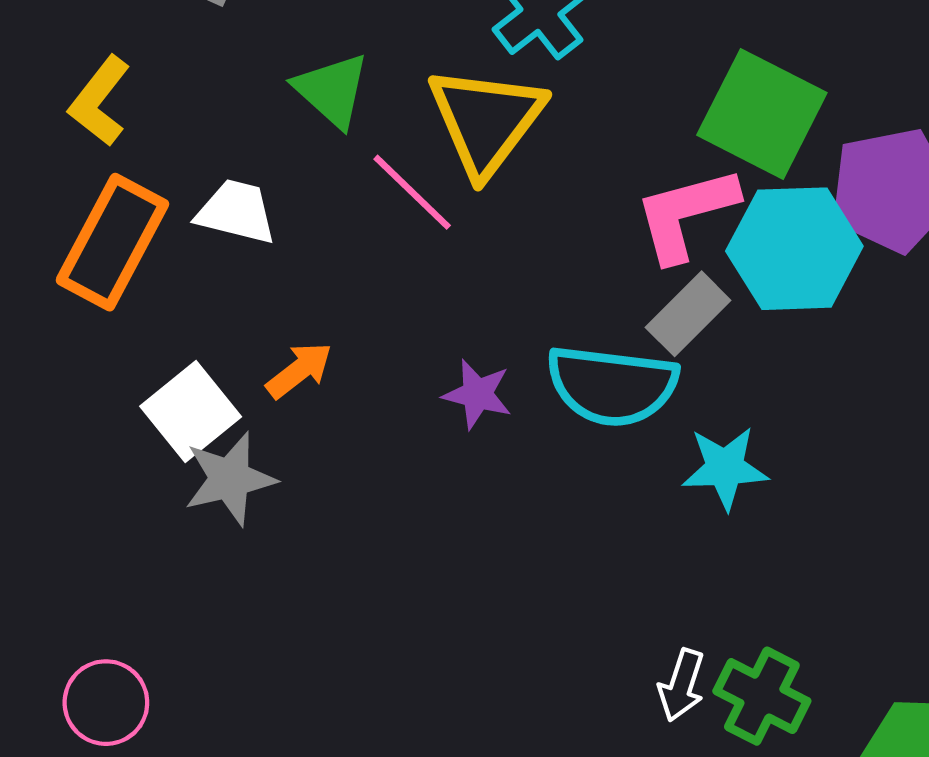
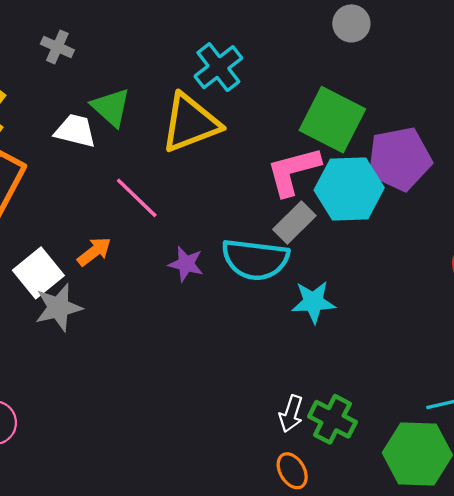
yellow triangle: (486, 120) -> (190, 123), turned 32
pink line: (412, 192) -> (137, 198), moved
white trapezoid: (236, 212) -> (75, 131), moved

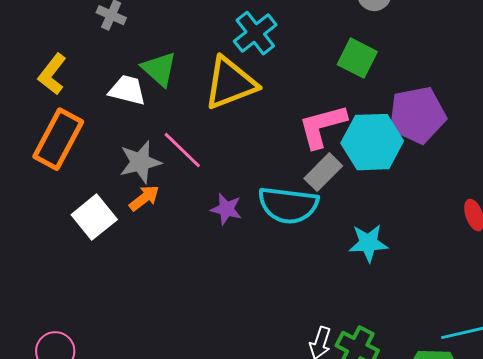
green square: (332, 120) -> (357, 58), moved, size x0.7
cyan star: (313, 302) -> (368, 243), moved
gray star: (58, 307) -> (140, 162), moved

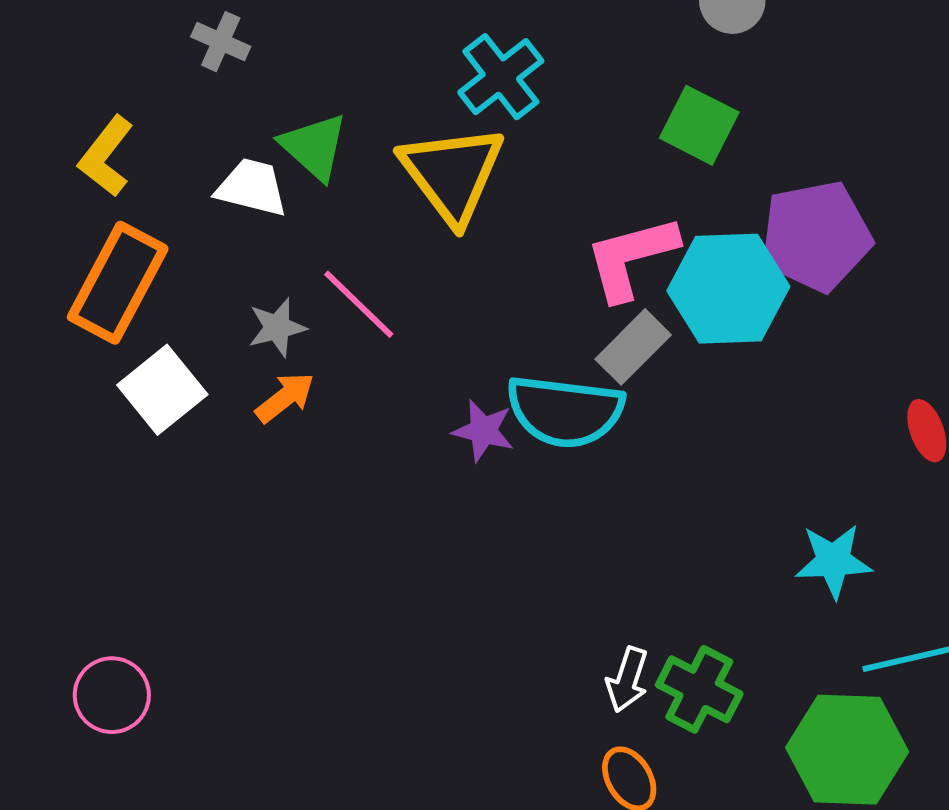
yellow triangle: (230, 83) -> (452, 174), turned -46
gray star: (140, 162) -> (277, 328), size x0.7
purple star: (226, 209) -> (483, 431), moved
white square: (94, 217) -> (162, 390), moved
cyan star: (368, 243) -> (833, 561), moved

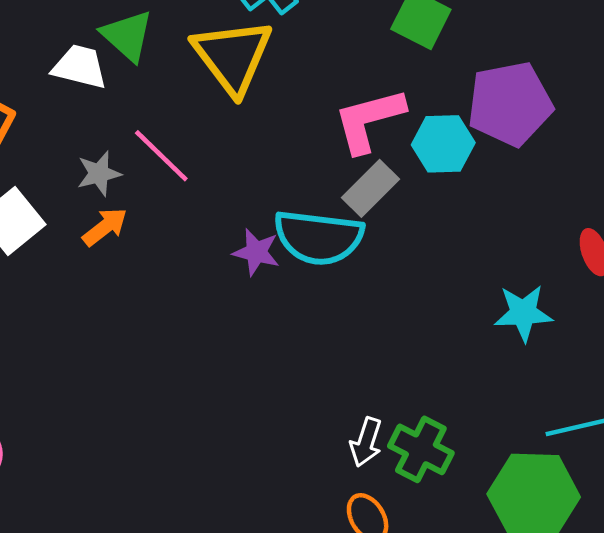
cyan hexagon: (728, 289) -> (443, 144), size x0.7
cyan star: (833, 561) -> (523, 313), moved

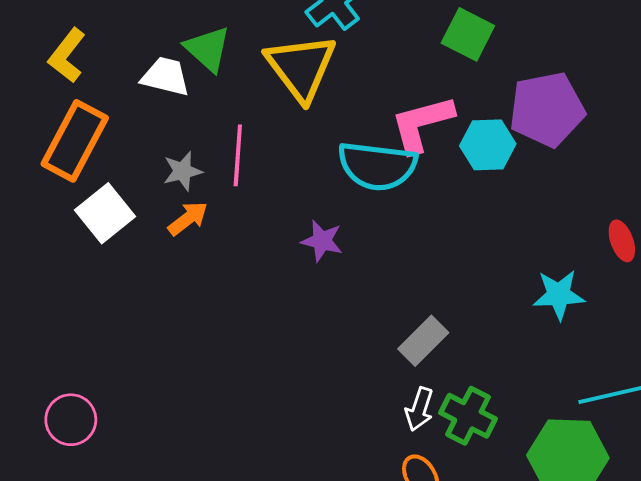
pink line: (161, 156) -> (238, 155), turned 50
gray rectangle: (370, 188) -> (423, 341), moved
cyan semicircle: (319, 237) -> (377, 166), moved

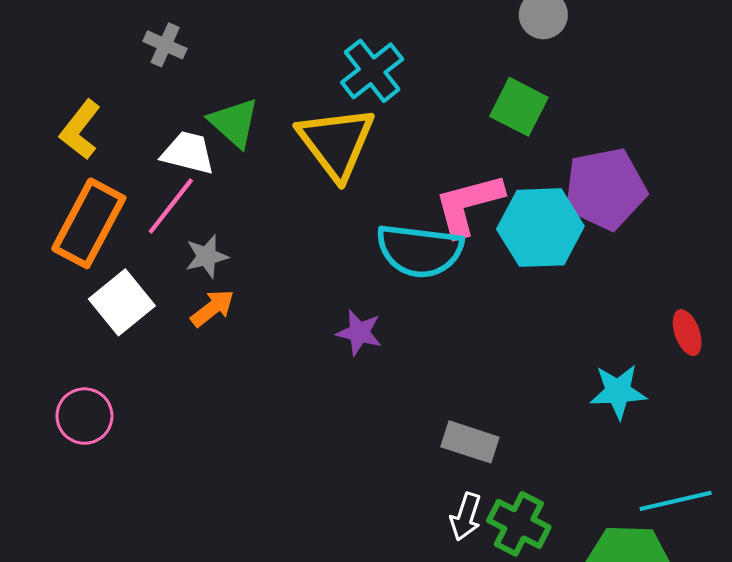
cyan hexagon: (488, 145) -> (540, 228), size x1.4
pink line: (238, 155) -> (171, 206), moved, turned 34
gray rectangle: (423, 341) -> (470, 442), turned 63
pink circle: (71, 420) -> (84, 416), moved

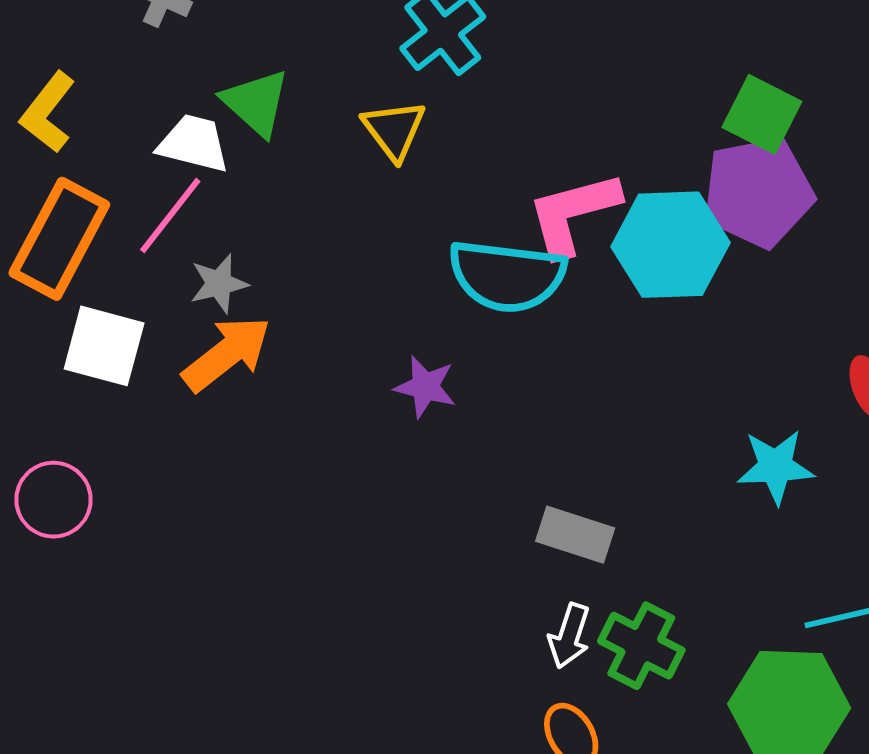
green square: (519, 107) -> (762, 114), moved
yellow triangle: (336, 143) -> (394, 130), size x0.6
white square: (122, 302) -> (104, 346), turned -36
orange arrow: (212, 308) -> (227, 354), size x1.5

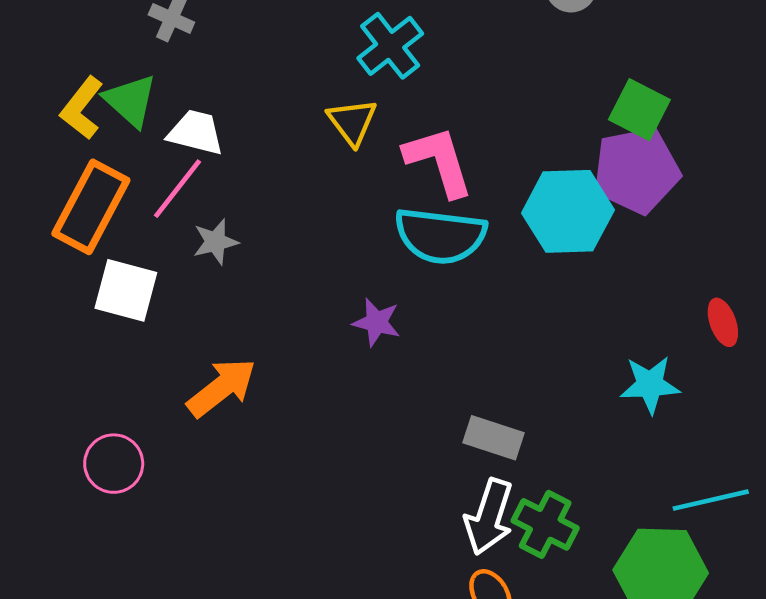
green triangle: (256, 103) -> (130, 101), moved
pink L-shape: (573, 214) -> (439, 161), moved, turned 88
orange arrow: (227, 354) -> (222, 388), moved
pink circle: (53, 500) -> (114, 464), moved
white arrow: (569, 636) -> (489, 517), size x1.5

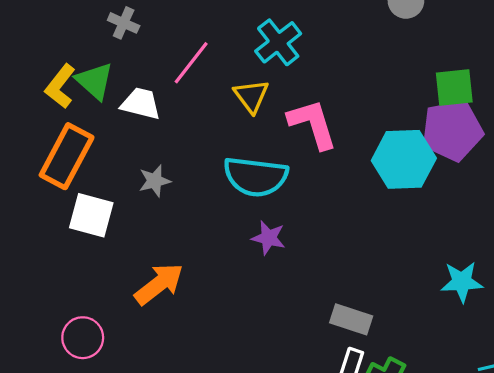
green square: (639, 110) -> (454, 87), turned -33
pink line: (178, 189) -> (191, 63), moved
cyan semicircle: (440, 236) -> (256, 177), moved

